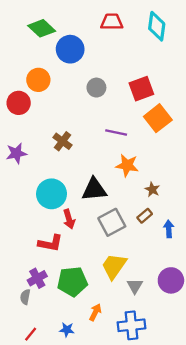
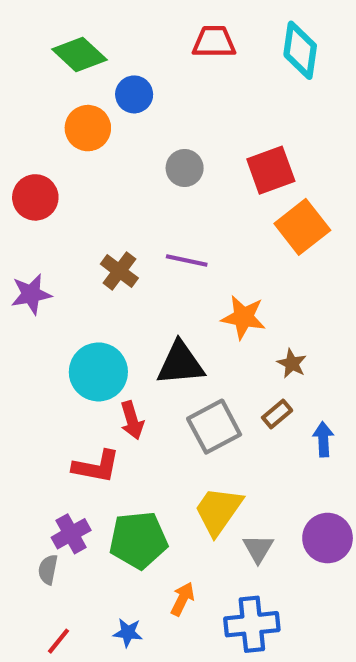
blue circle: (70, 49) -> (134, 94), size x0.7
orange circle: (38, 80) -> (88, 128), moved
purple line: (116, 132) -> (187, 261), moved

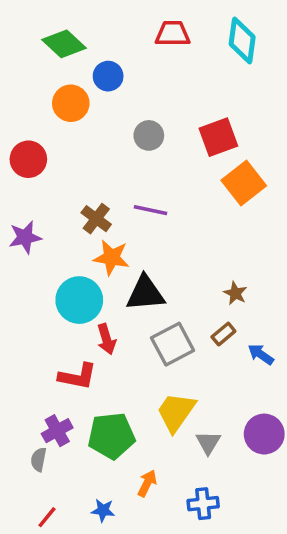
orange star: (243, 317) -> (111, 258), moved
blue arrow: (323, 439) -> (261, 354), turned -52
blue cross: (252, 624) -> (203, 504), size x0.7

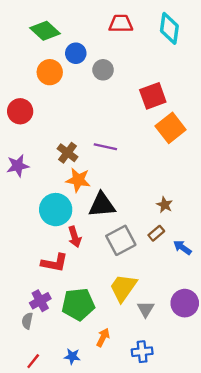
gray circle: (149, 135) -> (103, 70), moved

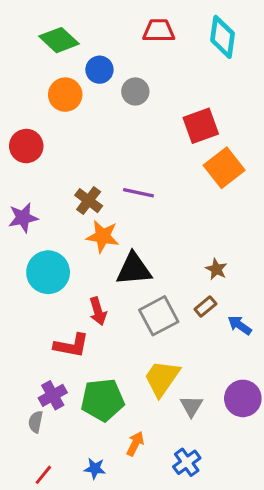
cyan circle: (56, 210) -> (48, 272), moved
blue cross: (142, 352) -> (187, 462), turned -30

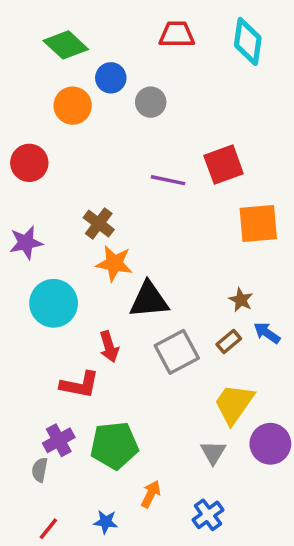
red square: (201, 126) -> (224, 165), moved
orange square: (224, 168) -> (258, 224), moved, turned 33
purple line: (138, 193) -> (168, 180), moved
blue arrow: (240, 325) -> (267, 333), moved
yellow trapezoid: (162, 378) -> (234, 404), moved

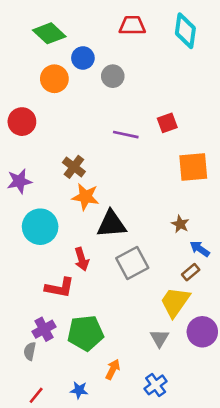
red square: (224, 165) -> (167, 123), size x0.7
brown rectangle: (229, 341) -> (191, 272), moved

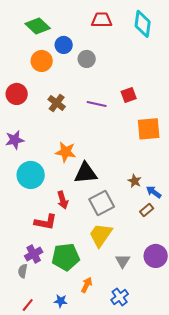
brown cross: (74, 167) -> (57, 103), moved
brown star: (180, 224) -> (135, 181), moved
yellow trapezoid: (175, 302) -> (101, 235), moved

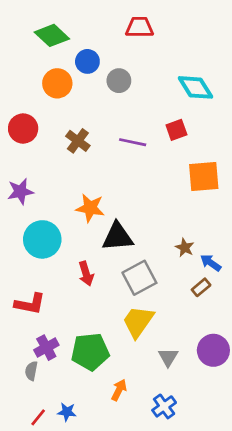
cyan diamond: (143, 24) -> (196, 87), moved, turned -40
red L-shape: (46, 222) -> (30, 304), moved
blue star: (61, 301) -> (67, 412), moved

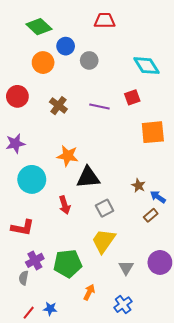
gray square: (139, 278) -> (105, 208), size x0.7

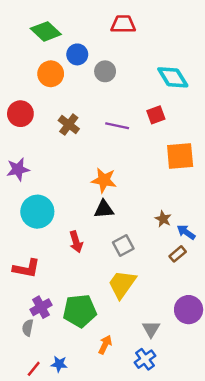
orange star: (68, 156) -> (104, 180), moved
black triangle: (88, 177) -> (104, 209), size x0.7
gray triangle: (126, 268) -> (151, 329), moved

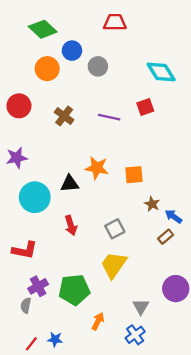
orange square: (180, 156) -> (134, 175), moved, size x0.7
black triangle: (104, 209) -> (70, 184), moved

